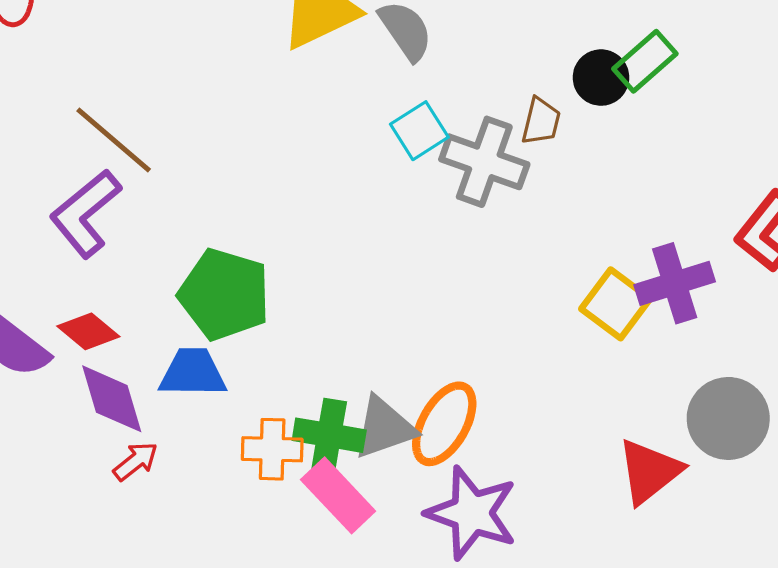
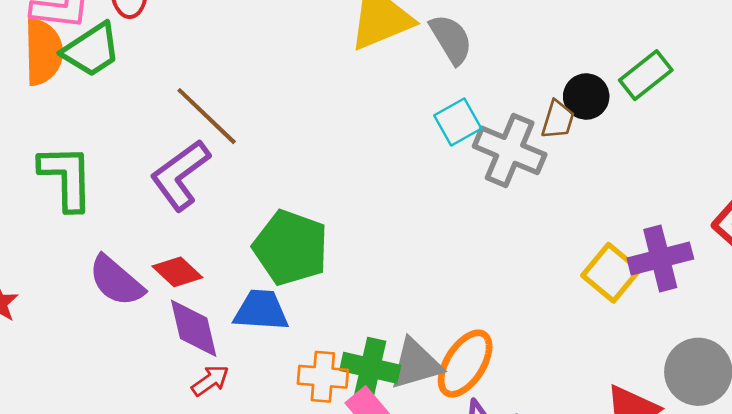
black circle: (601, 78) -> (586, 97), moved

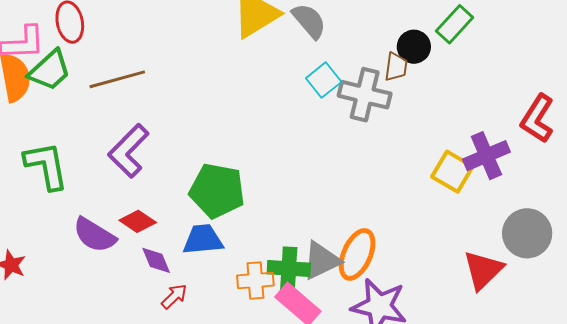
brown line: (207, 116) -> (117, 79), moved, turned -50
purple diamond: (194, 328) -> (156, 260), size x0.7

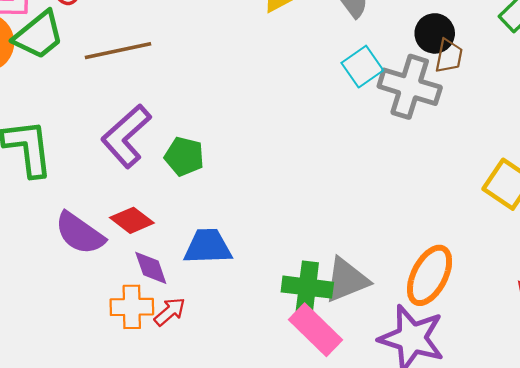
black circle: (414, 47) -> (435, 33), moved
green pentagon: (217, 191) -> (184, 156), moved, size x0.6
orange ellipse: (357, 254) -> (430, 275), moved
orange cross: (255, 281) -> (132, 307), moved

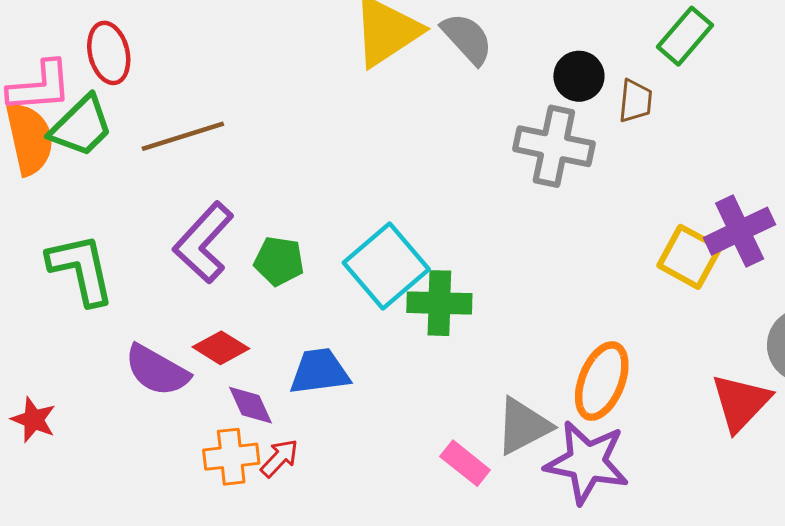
brown trapezoid: (449, 56) -> (635, 101), moved
cyan square: (362, 67) -> (386, 266), moved, size x1.6
gray triangle: (346, 280) -> (523, 426), moved
green cross: (307, 287) -> (439, 303), moved
pink rectangle: (316, 330) -> (465, 463), size x0.7

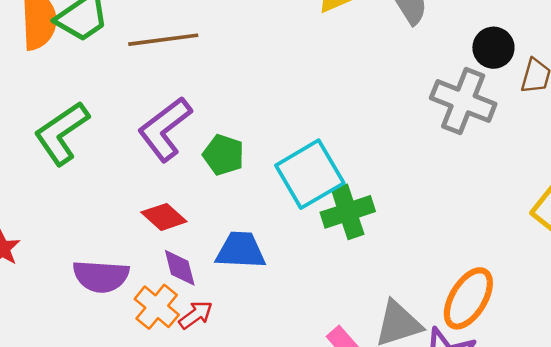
green L-shape: (81, 269) -> (62, 133), turned -122
green cross: (439, 303) -> (348, 212), turned -30
purple semicircle: (157, 370) -> (101, 276), moved, turned -36
orange cross: (231, 457) -> (157, 307), turned 36

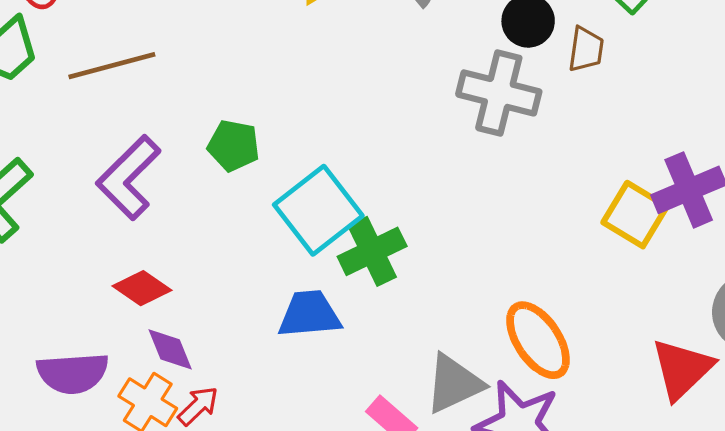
green pentagon: (223, 155) -> (234, 146), moved
blue trapezoid: (241, 250) -> (309, 314), moved
orange ellipse: (468, 298) -> (538, 340), turned -58

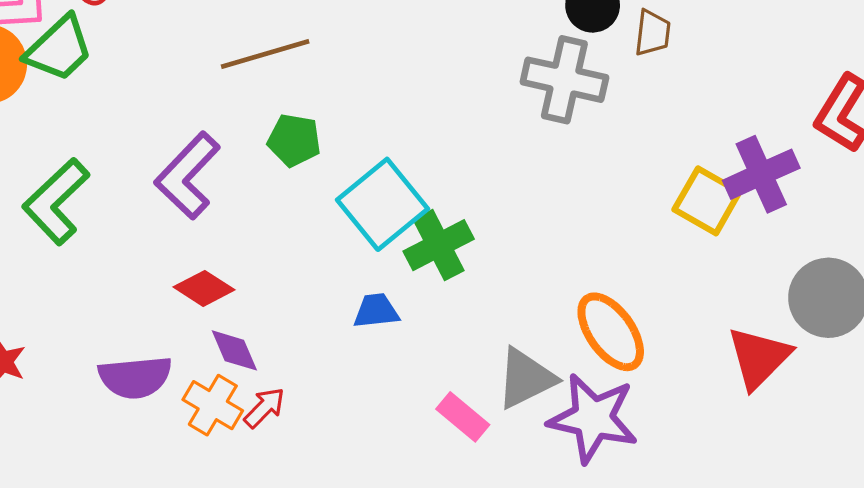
brown line: (112, 66) -> (265, 54), moved
blue trapezoid: (309, 314) -> (376, 311), size x0.7

